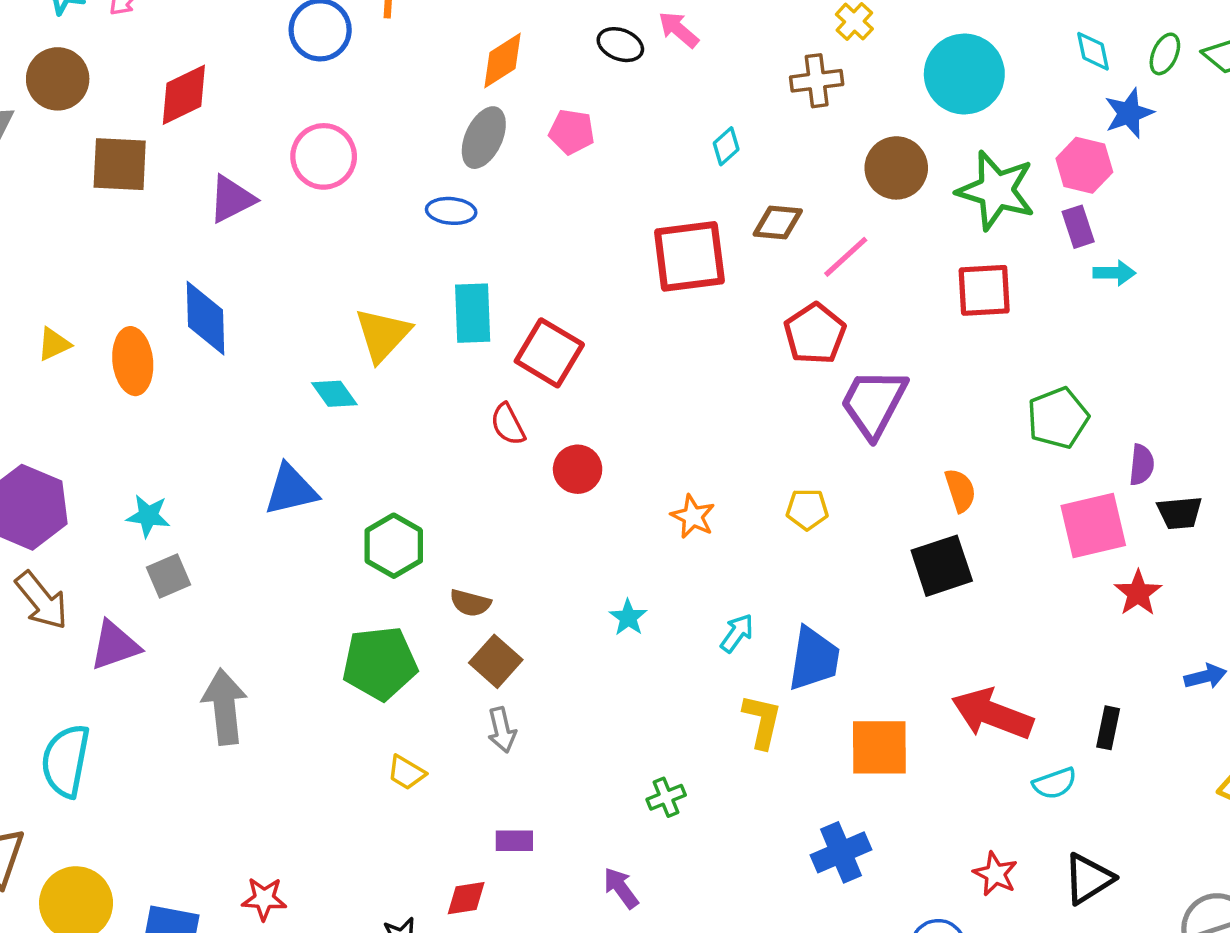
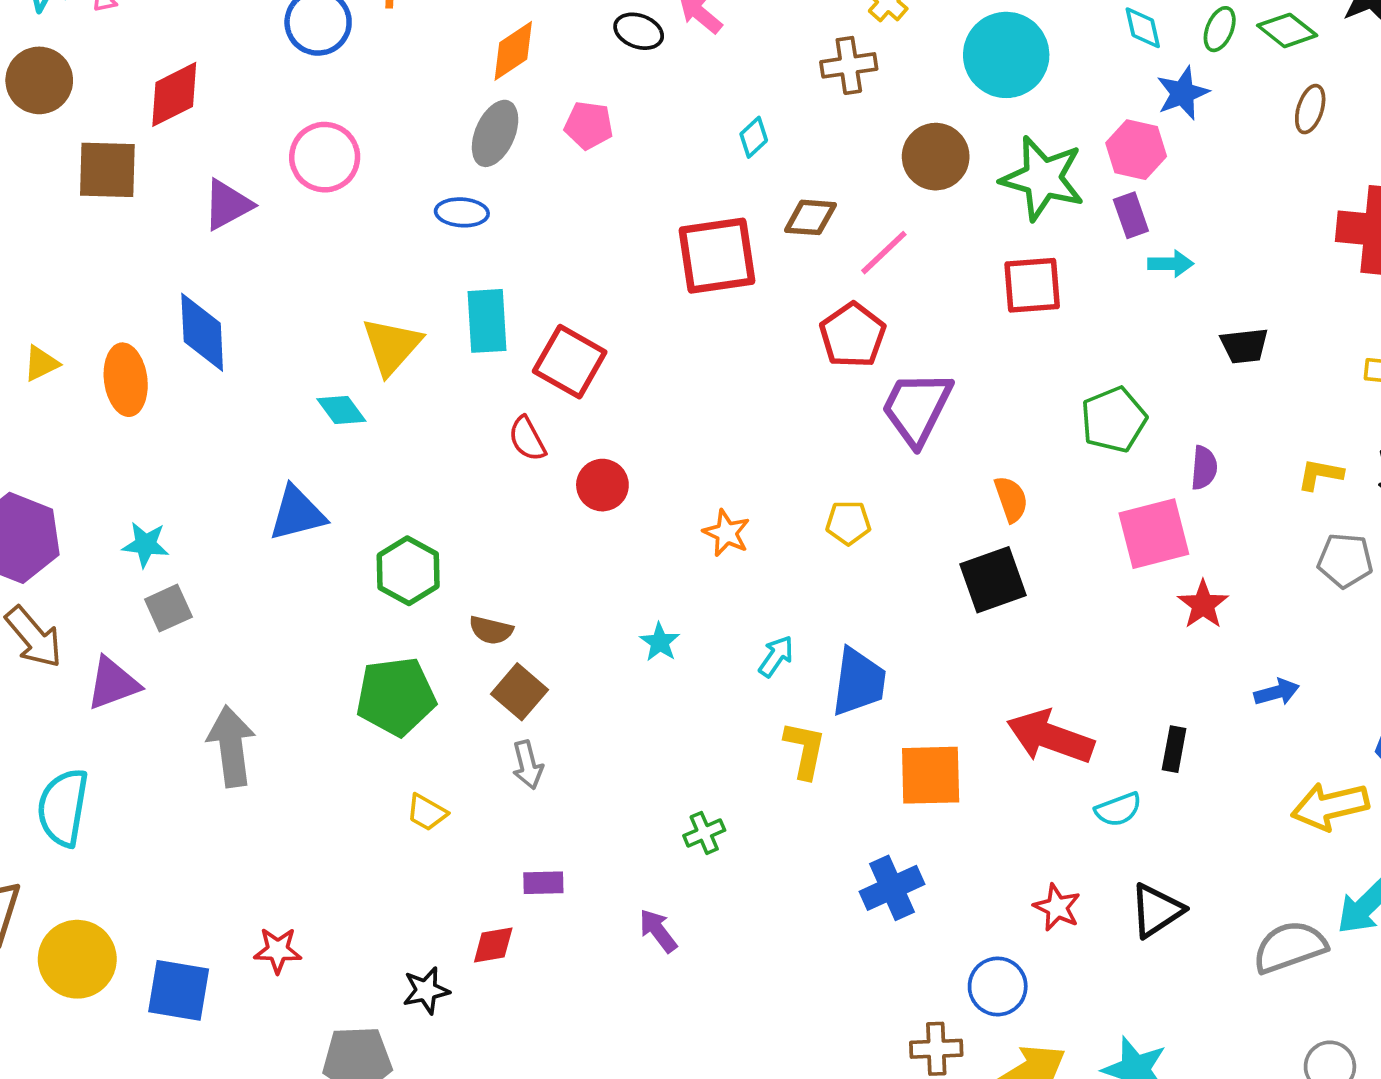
black trapezoid: (1180, 513) -> (1244, 346), moved

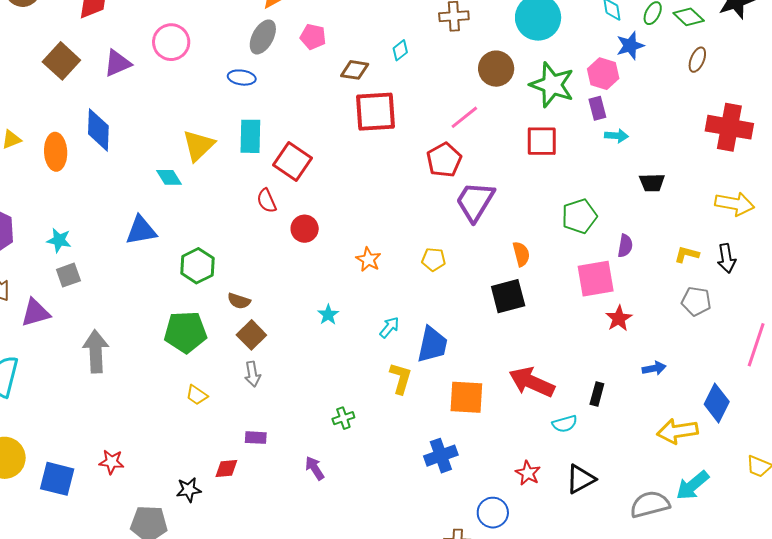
brown square: (107, 170) -> (61, 61), moved, turned 36
brown diamond: (810, 217) -> (355, 70), moved

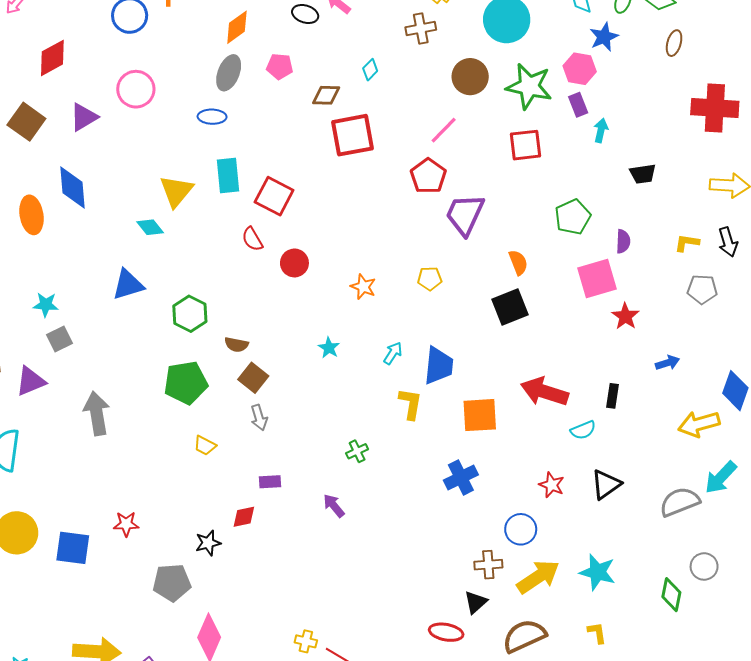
cyan arrow: (616, 136) -> (601, 130), turned -75

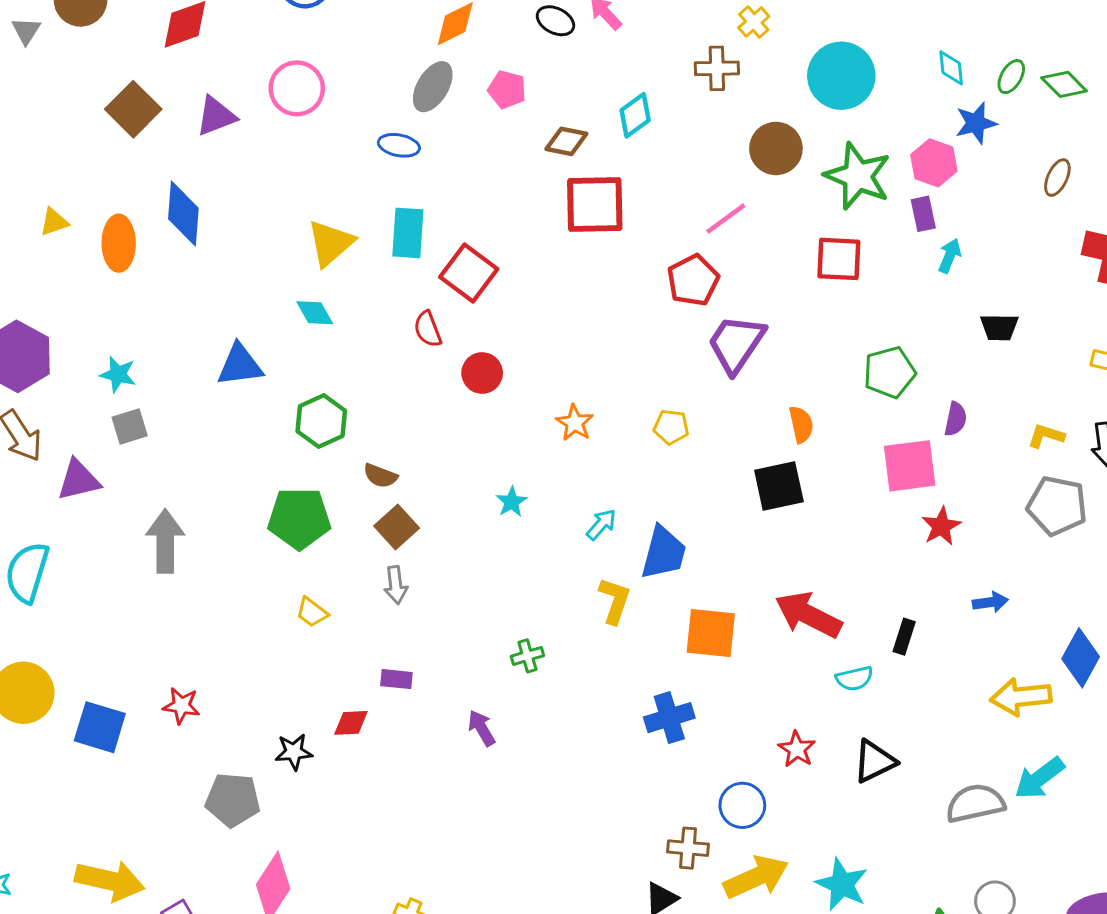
brown ellipse: (674, 43) -> (1057, 178), moved
cyan diamond: (370, 70) -> (635, 115), size x1.4
cyan diamond: (150, 227) -> (315, 313), moved
gray pentagon: (702, 289) -> (1057, 506), size x1.4

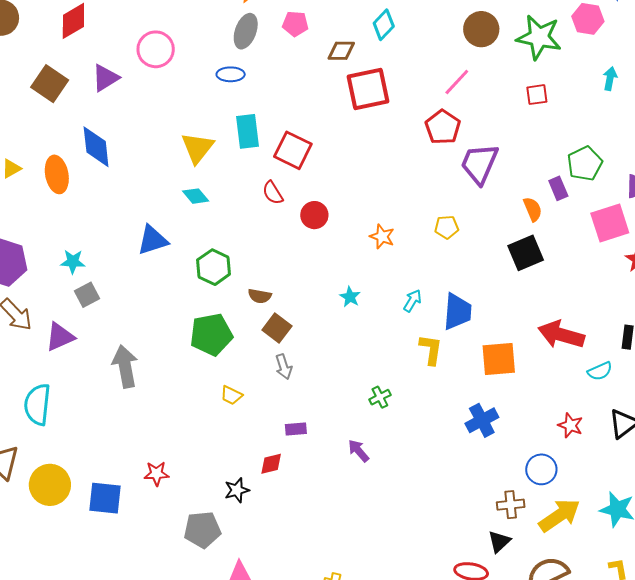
purple rectangle: (923, 214) -> (558, 188), moved
red square: (839, 259) -> (537, 95), size x0.7

